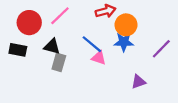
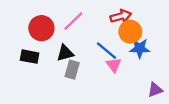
orange circle: (126, 25) -> (130, 32), moved
black triangle: (52, 46) -> (65, 53), turned -30
pink triangle: (99, 58) -> (114, 65), turned 35

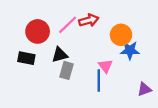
red arrow: (121, 16) -> (89, 20), moved
blue line: (107, 51) -> (99, 80), moved, turned 50

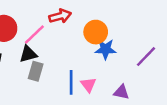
pink line: (68, 25) -> (34, 34), moved
pink triangle: (105, 66) -> (88, 85), moved
purple triangle: (144, 89) -> (121, 92), turned 32

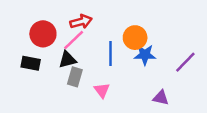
red arrow: (60, 16) -> (81, 22), moved
blue line: (71, 82) -> (110, 54), moved
pink triangle: (88, 85) -> (102, 90), moved

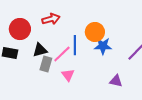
pink line: (74, 40) -> (62, 54), moved

